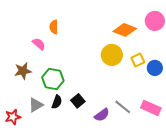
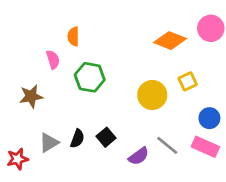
pink semicircle: (39, 44) -> (53, 60), turned 32
yellow circle: (112, 55) -> (152, 95), moved
blue circle: (155, 68) -> (209, 118), moved
green hexagon: (53, 79) -> (90, 77), moved

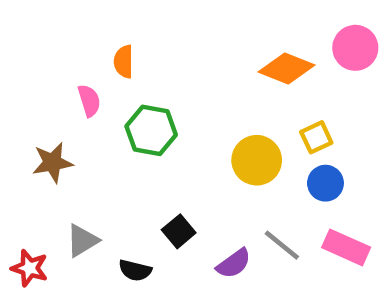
blue circle: (209, 118) -> (325, 183), moved
black semicircle: (77, 139) -> (135, 270), moved, turned 84
red star: (18, 159) -> (30, 268), turned 30

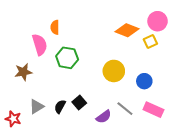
pink semicircle: (89, 101) -> (40, 45), size x1.5
yellow square: (316, 137) -> (150, 42), moved
black semicircle: (135, 270) -> (60, 107), moved, turned 104

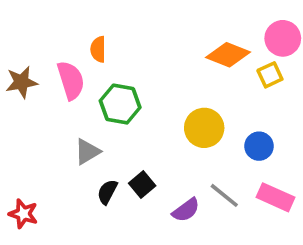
brown star: (23, 72) -> (21, 82), moved
gray triangle: (37, 107) -> (87, 152), moved

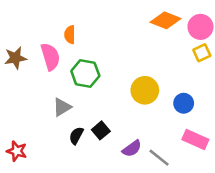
orange diamond: (228, 55) -> (166, 20), moved
yellow square: (270, 75) -> (202, 53), moved
gray line: (224, 195) -> (159, 158), moved

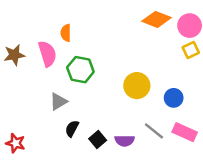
black square: (101, 130) -> (98, 140), moved
purple semicircle: (132, 149) -> (125, 141), turned 36
gray line: (159, 158) -> (154, 131), moved

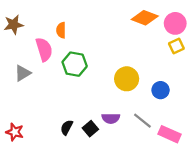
brown star: (14, 55) -> (14, 25), moved
gray triangle: (58, 102) -> (23, 73), moved
black semicircle: (72, 128) -> (67, 127), moved
pink rectangle: (185, 132) -> (170, 134), moved
purple semicircle: (125, 141) -> (111, 118), moved

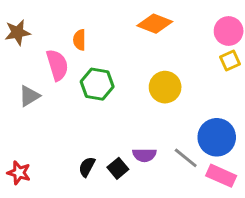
orange diamond: (145, 18) -> (155, 24), moved
yellow circle: (127, 79) -> (165, 87), moved
blue circle: (161, 90) -> (217, 137), moved, size x1.6

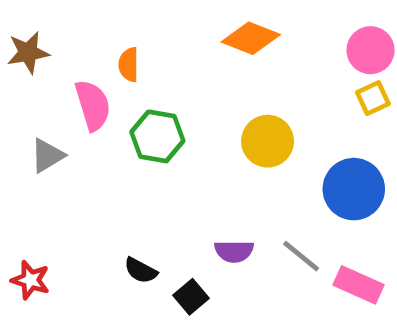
blue circle: (217, 137) -> (354, 189), moved
black semicircle: (87, 167) -> (141, 270), turned -90
black square: (118, 168) -> (191, 297), moved

